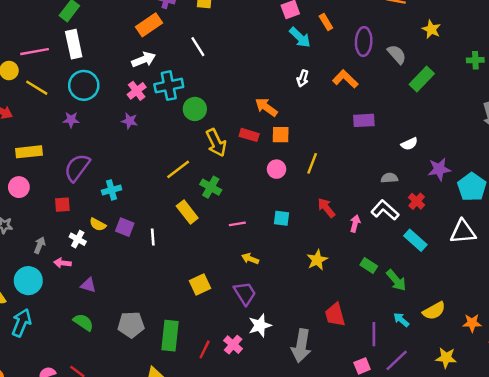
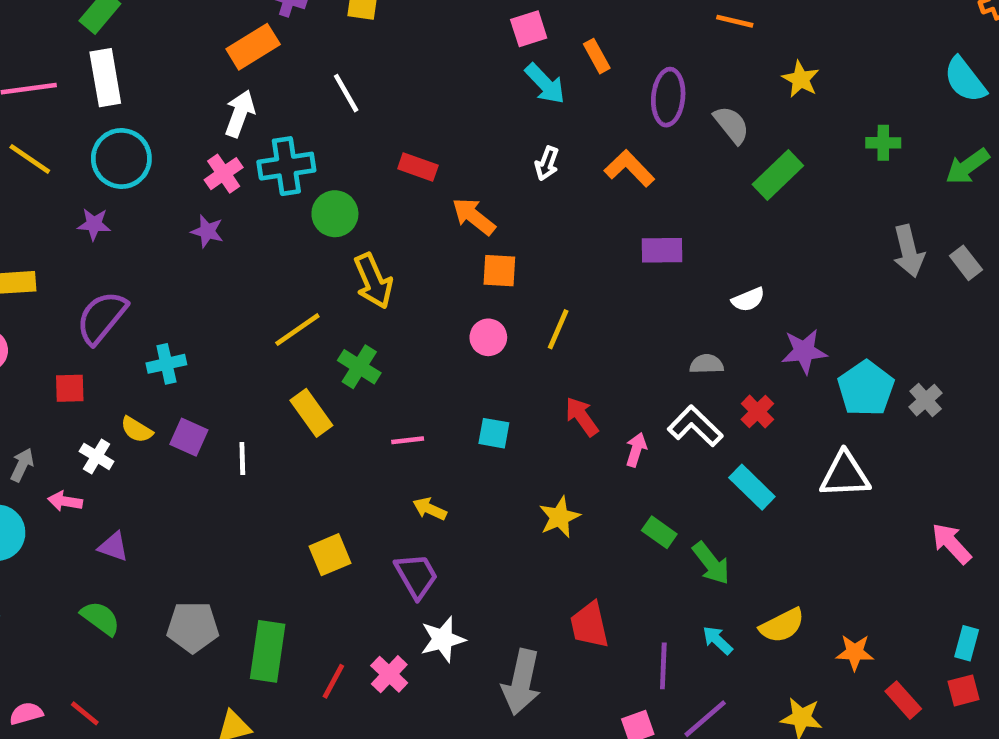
white arrow: (144, 60) -> (240, 114), turned -50
red rectangle: (249, 135) -> (418, 167), moved

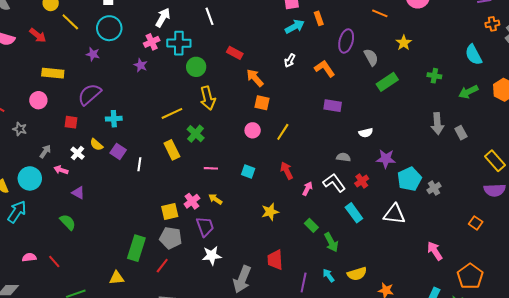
cyan arrow: (545, 84) -> (295, 27), turned -84
gray pentagon: (193, 627) -> (171, 238), moved
pink cross: (389, 674) -> (192, 201), moved

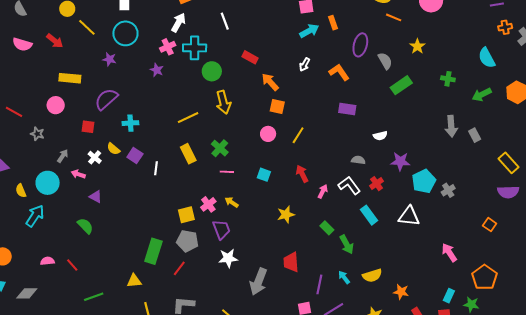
green cross: (196, 134) -> (220, 148), moved

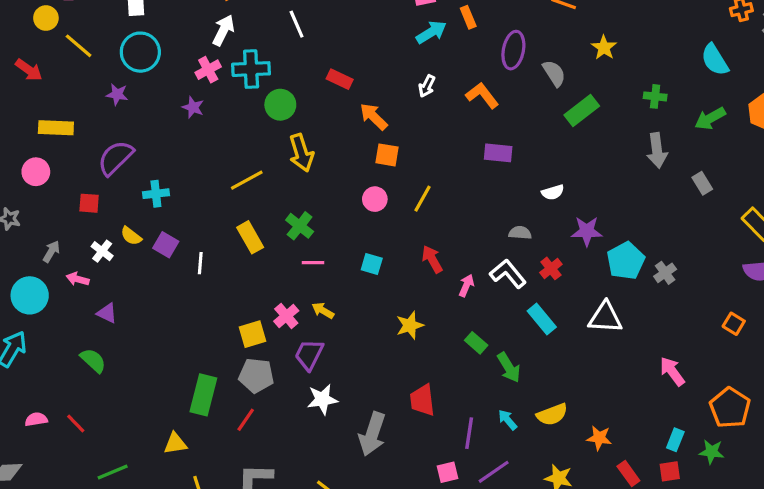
gray arrow: (451, 126) -> (657, 150), moved
purple trapezoid: (221, 230) -> (309, 355), turned -130

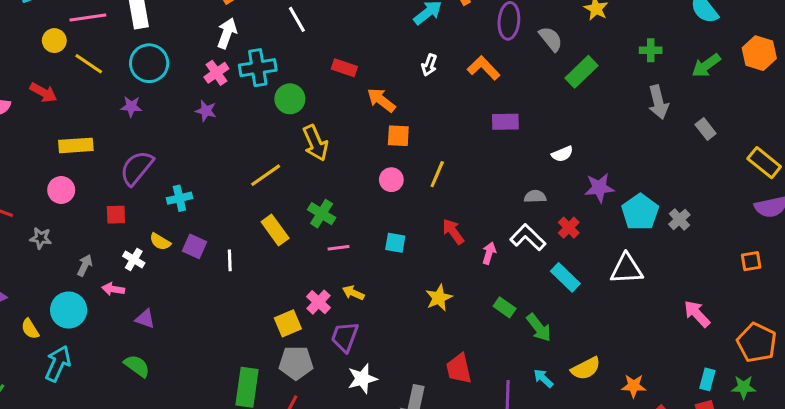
orange square: (734, 324) -> (751, 261), turned -35

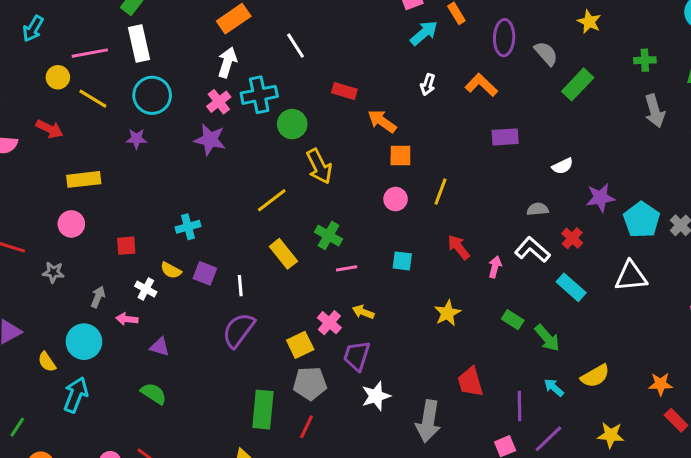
purple star: (206, 111) -> (210, 140), size x1.5
purple semicircle: (137, 168) -> (239, 330), moved
orange star: (634, 386) -> (661, 384), moved

